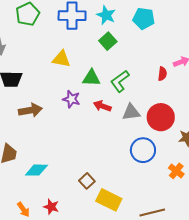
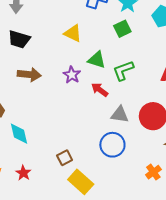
gray triangle: (131, 112) -> (120, 115), moved
blue circle: (143, 150) -> (112, 145), moved
cyan diamond: (36, 170) -> (19, 134), turned 60

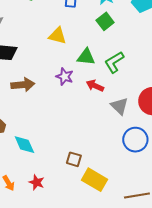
gray triangle: (120, 115) -> (119, 106), turned 48
blue circle: (112, 145) -> (135, 140), moved
brown square: (65, 158) -> (74, 159), turned -35

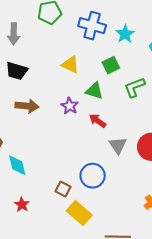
green square: (105, 21) -> (111, 65), moved
green L-shape: (114, 62) -> (135, 87), moved
blue circle: (135, 140) -> (93, 176), moved

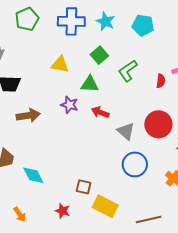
blue circle: (93, 176) -> (135, 164), moved
red star: (22, 204) -> (63, 211), moved

